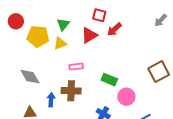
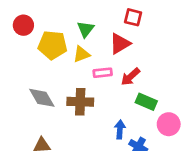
red arrow: (114, 29) -> (130, 77), moved
pink rectangle: (76, 67) -> (103, 73), moved
brown cross: (71, 91) -> (80, 102), moved
blue arrow: (51, 100) -> (120, 129), moved

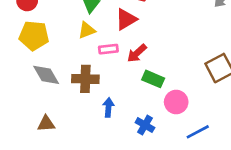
yellow pentagon: (52, 45) -> (34, 36), moved
blue arrow: (120, 129) -> (108, 107), moved

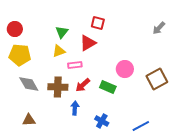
red arrow: (137, 53) -> (83, 85), moved
pink circle: (176, 102) -> (125, 69), moved

